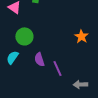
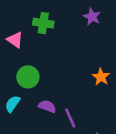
purple semicircle: (39, 59) -> (47, 106), turned 128

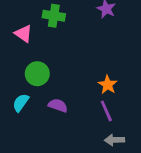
orange star: (101, 77) -> (108, 85), moved
purple line: (70, 118) -> (106, 111), moved

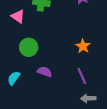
orange star: (108, 85) -> (83, 46), moved
cyan semicircle: (21, 103) -> (14, 78), moved

